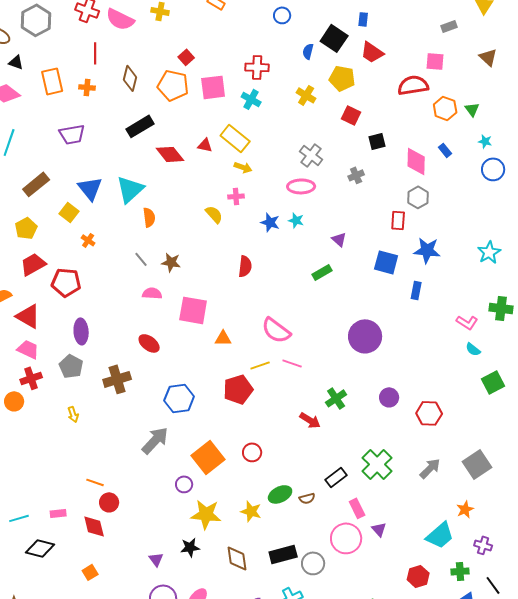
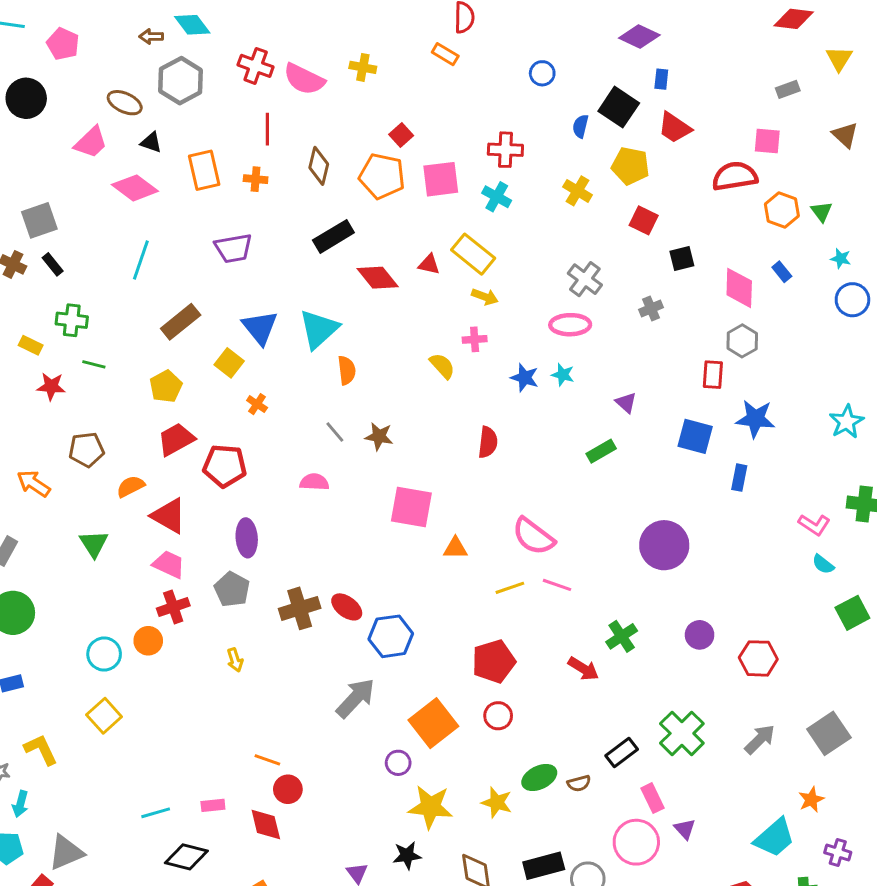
pink semicircle: (152, 293) -> (314, 482), moved
red ellipse: (149, 343) -> (347, 607), moved
red pentagon: (238, 389) -> (494, 661), moved

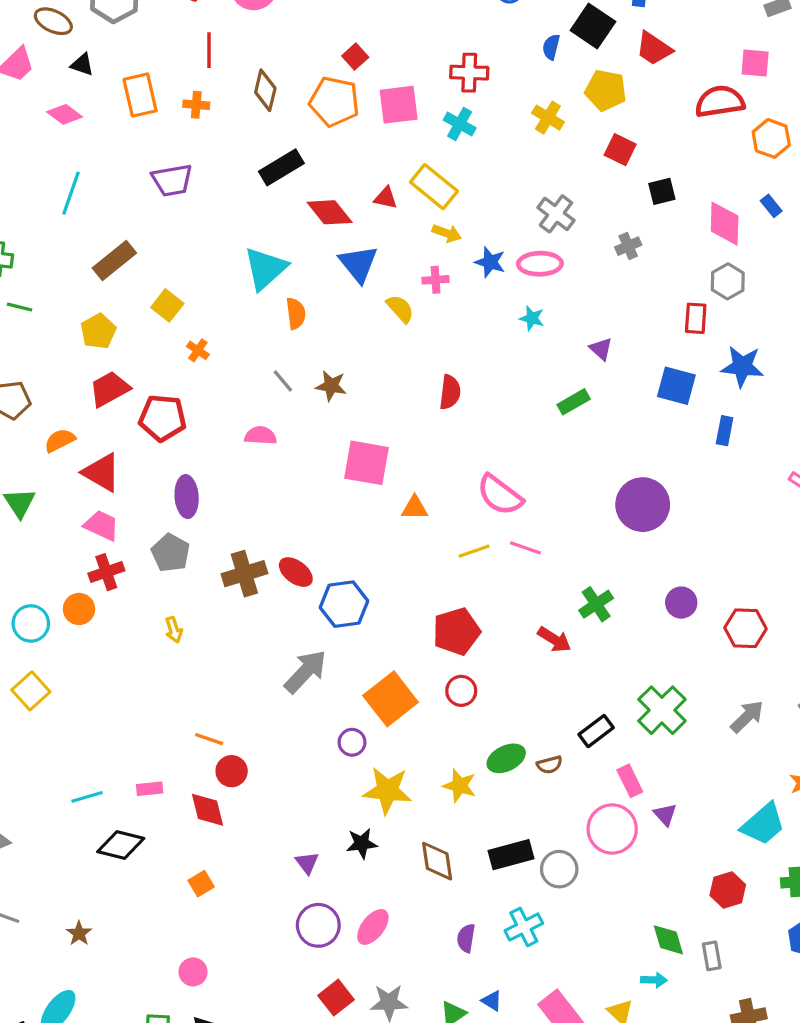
pink diamond: (135, 188) -> (65, 114), size x0.7
blue triangle: (260, 328) -> (358, 264), moved
blue star: (525, 378) -> (490, 262), moved

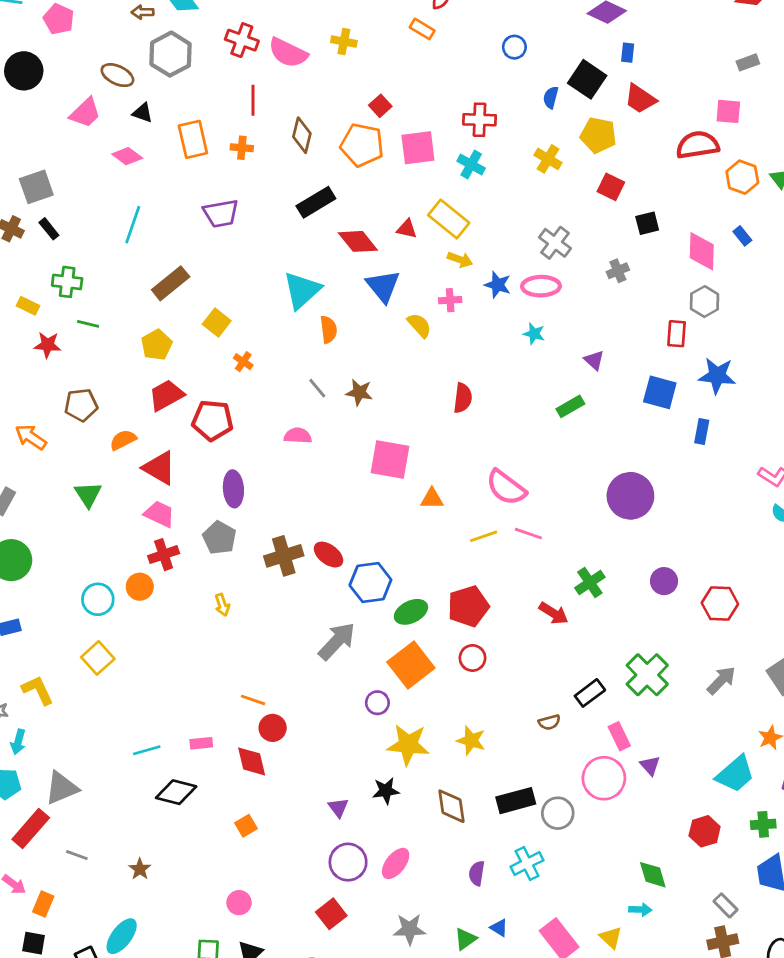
green ellipse: (506, 758) -> (411, 612), moved
gray rectangle: (712, 956) -> (725, 905), moved, turned -35
red square: (336, 998) -> (331, 914), moved

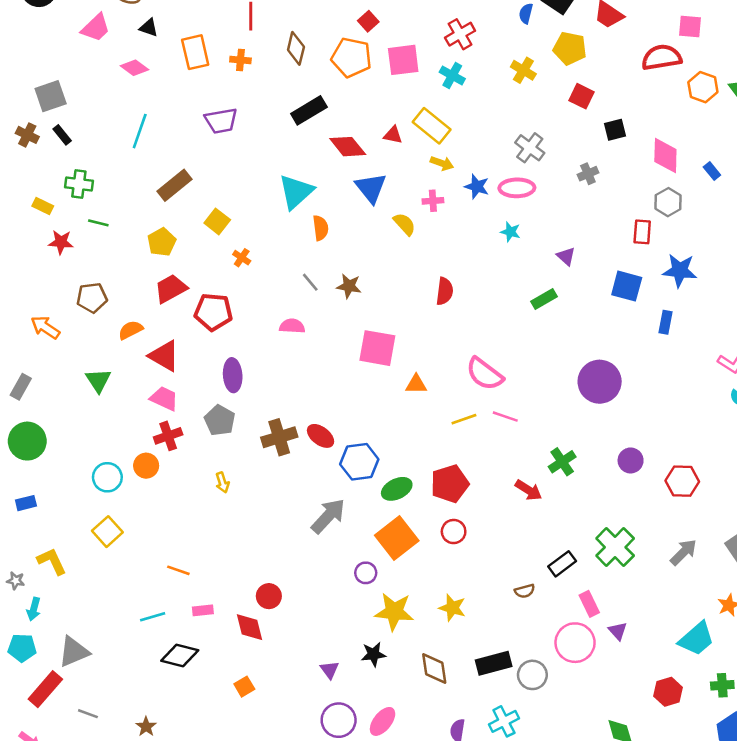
red cross: (479, 120) -> (460, 34), turned -32
blue rectangle: (742, 236) -> (712, 171), moved
orange line: (253, 700) -> (178, 570), moved

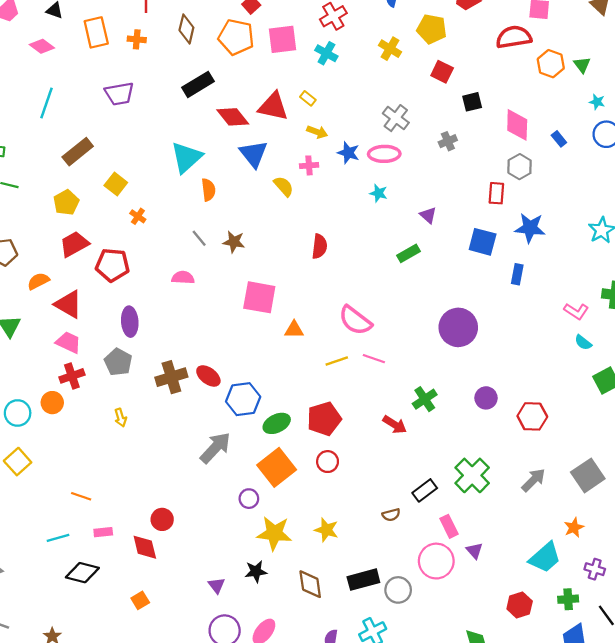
yellow rectangle: (432, 126) -> (308, 98), size x0.5
red triangle: (393, 135) -> (273, 106), size x1.8

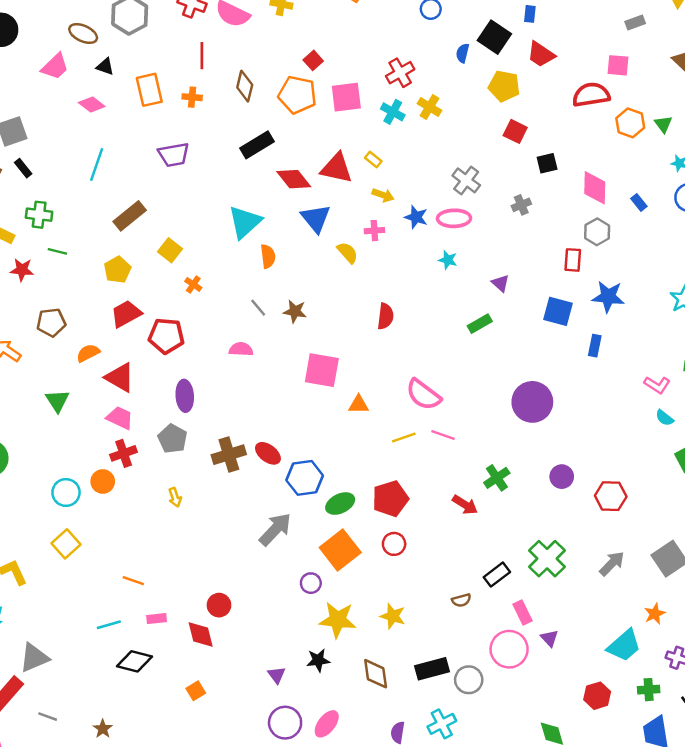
yellow cross: (390, 49) -> (430, 107), moved

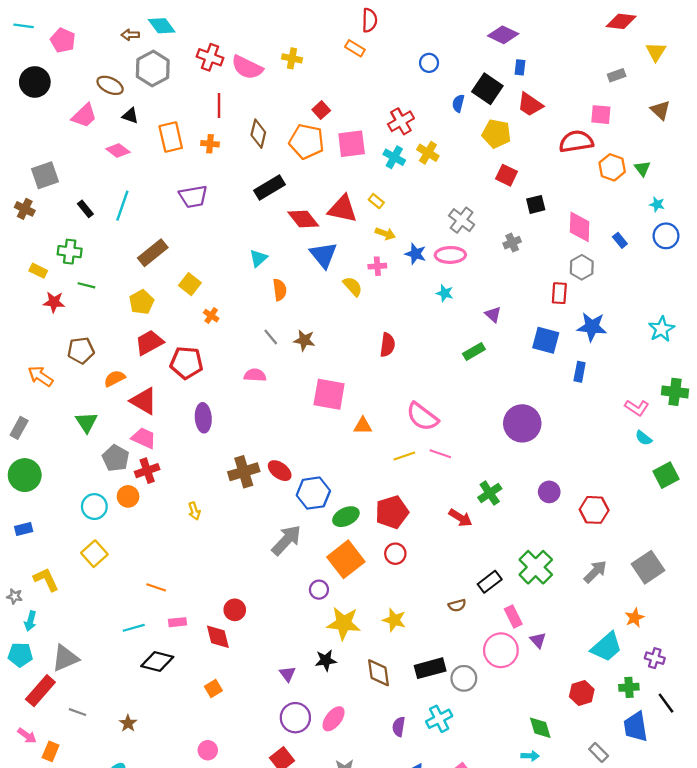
black rectangle: (23, 168) -> (85, 209), moved
cyan triangle: (245, 222) -> (258, 258), size x0.6
gray pentagon: (172, 439) -> (116, 458), moved

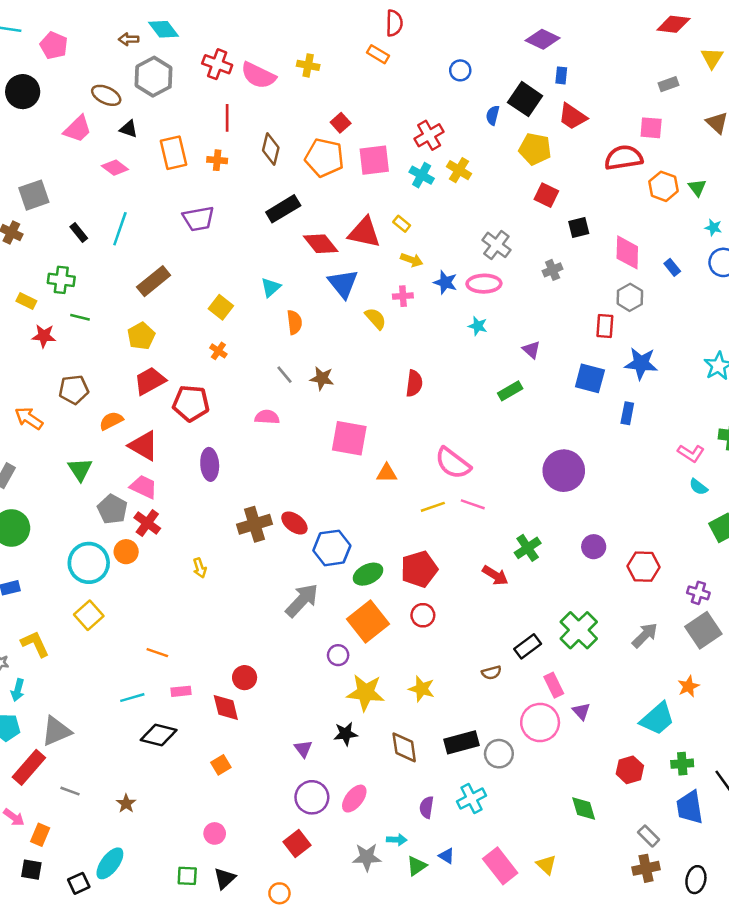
yellow square: (190, 284) -> (221, 307), moved
red cross: (147, 471) -> (147, 523), turned -35
cyan circle: (94, 507) -> (89, 563), size x1.4
purple cross: (655, 658) -> (698, 593), moved
cyan arrow: (530, 756) -> (397, 840), moved

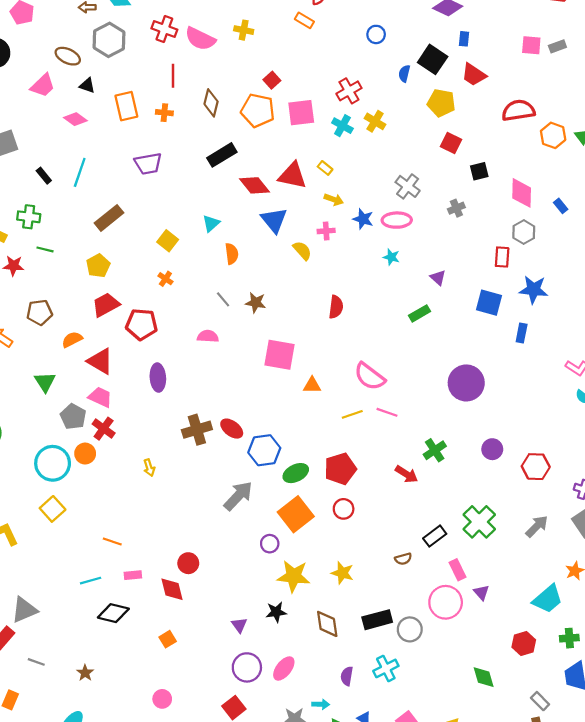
pink square: (651, 128) -> (531, 45), moved

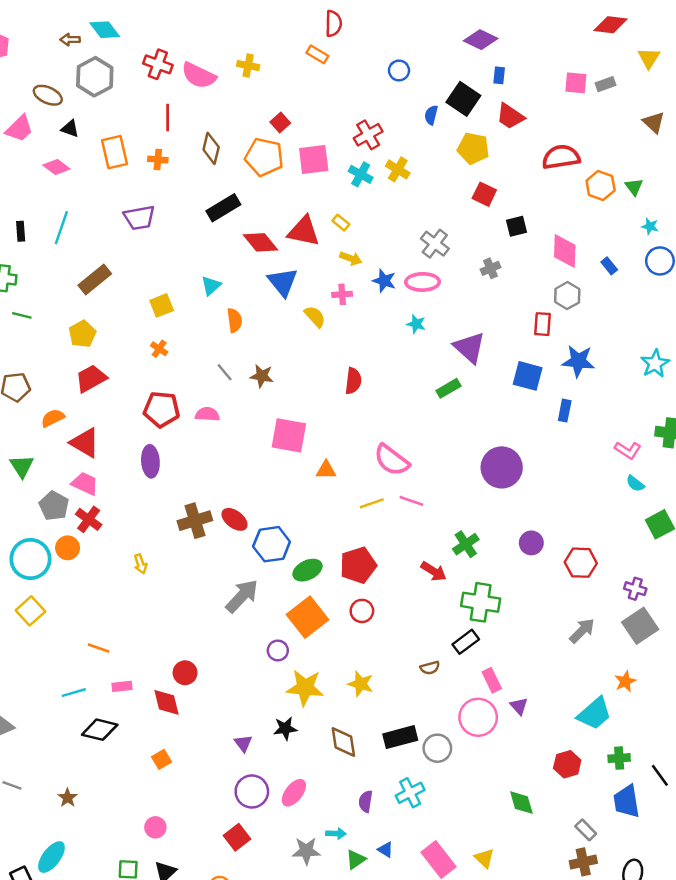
black rectangle: (44, 176) -> (21, 231), turned 35
yellow square: (168, 241) -> (162, 305), turned 30
purple triangle: (438, 278) -> (469, 348), size x1.8
red pentagon: (142, 324) -> (162, 409), moved
green cross: (479, 522) -> (481, 602), moved, turned -36

